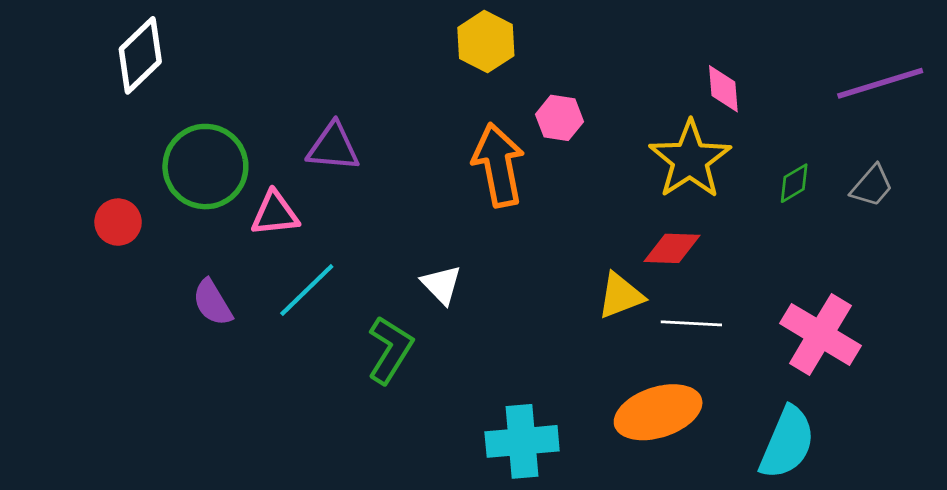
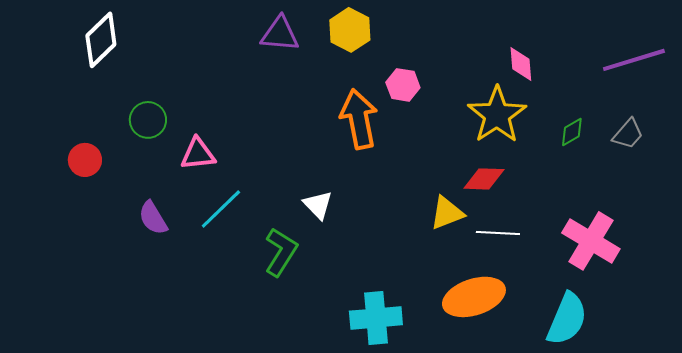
purple triangle: (333, 147) -> (280, 34), moved
green circle: (205, 167) -> (148, 120), size x0.6

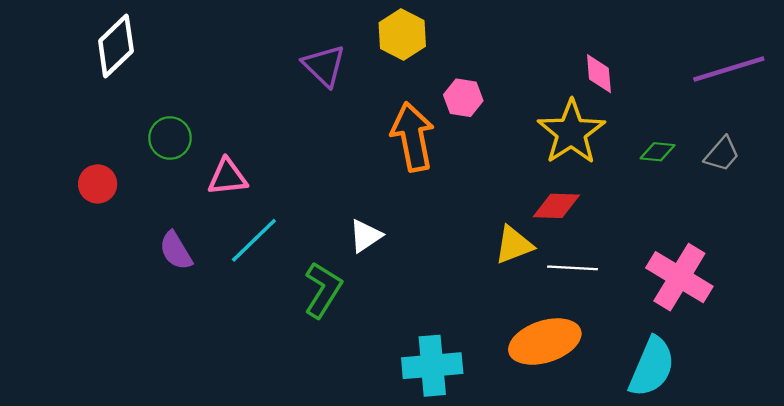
purple triangle: (280, 34) -> (324, 66), moved, turned 39
green diamond: (572, 132) -> (658, 152), turned 36
white triangle: (318, 205) -> (365, 236), turned 40

